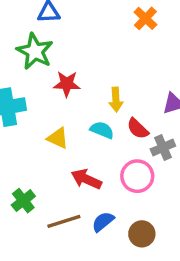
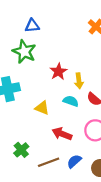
red star: (67, 84) -> (58, 72), moved, turned -30

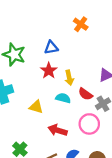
blue triangle: (32, 26) -> (51, 48), moved

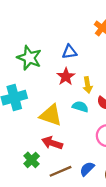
yellow triangle: (36, 107) -> (51, 115), size x1.5
red arrow: (58, 130) -> (52, 143), moved

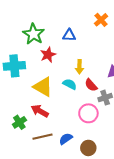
red star: (66, 77) -> (48, 55), moved

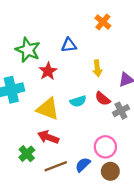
yellow arrow: (79, 67) -> (97, 68), moved
cyan semicircle: (70, 84) -> (78, 101), turned 144
pink circle: (88, 113) -> (105, 147), moved

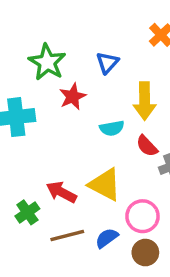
blue triangle: (69, 45) -> (107, 63), turned -49
yellow arrow: (97, 68) -> (145, 101), size x1.5
cyan semicircle: (78, 101) -> (112, 128), moved
yellow triangle: (48, 109) -> (105, 185), moved

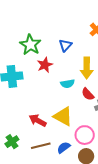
green cross: (27, 212) -> (12, 142), moved

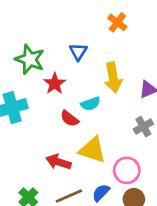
red semicircle: (88, 94) -> (70, 119), moved

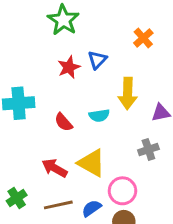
green star: (30, 59) -> (63, 20), moved
red star: (55, 84) -> (69, 67), moved
red semicircle: (70, 119) -> (63, 122), moved

